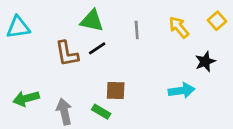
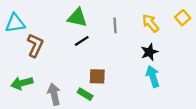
brown L-shape: (67, 54) -> (35, 45), moved, turned -145
black star: (205, 62) -> (149, 52), moved
cyan arrow: (181, 91) -> (153, 76), turned -100

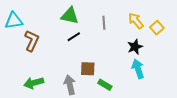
yellow square: (183, 18) -> (157, 28), moved
green arrow: (22, 83) -> (34, 83), moved
gray arrow: (54, 94) -> (70, 85), moved
green rectangle: (85, 94) -> (105, 85), moved

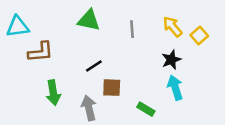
black line: (74, 37) -> (94, 66), moved
brown L-shape: (32, 41) -> (41, 52), turned 60
green arrow: (34, 83) -> (53, 93), moved, turned -84
green rectangle: (105, 85) -> (146, 109), moved

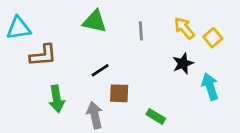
cyan arrow: (175, 88) -> (210, 87), moved

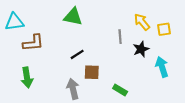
gray line: (141, 31) -> (120, 37), moved
yellow square: (213, 38) -> (164, 29), turned 32
green arrow: (57, 99) -> (27, 77), moved

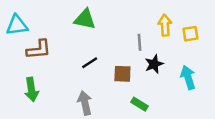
yellow arrow: (142, 22) -> (165, 25), turned 36
black star: (141, 49) -> (154, 64), moved
brown square: (92, 72) -> (122, 74), moved

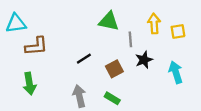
green triangle: (85, 19) -> (109, 21), moved
brown square: (122, 74) -> (114, 69), turned -30
green rectangle: (139, 104) -> (112, 98), moved

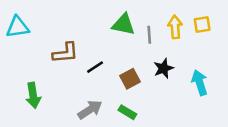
yellow square: (178, 31) -> (202, 24), moved
gray line: (130, 39) -> (149, 35), moved
brown L-shape: (36, 46) -> (65, 53), moved
gray arrow: (79, 96) -> (90, 110), turned 70

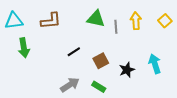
yellow square: (202, 24) -> (165, 21), moved, turned -32
brown L-shape: (65, 53) -> (51, 21), moved
black star: (163, 68) -> (127, 70), moved
green arrow: (33, 95) -> (24, 48), moved

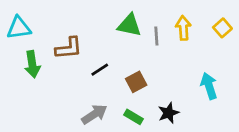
brown L-shape: (51, 21) -> (69, 48), moved
black star: (127, 70) -> (168, 113), moved

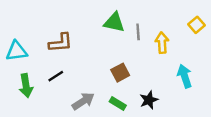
cyan triangle: (19, 28) -> (16, 51), moved
yellow arrow: (183, 28) -> (162, 43), moved
green arrow: (32, 64) -> (26, 86), moved
black line: (100, 70) -> (56, 76), moved

